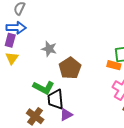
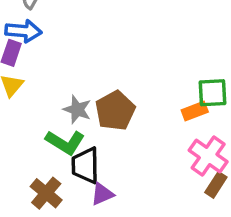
gray star: (49, 49) -> (77, 110), moved
orange rectangle: (114, 65) -> (195, 111), turned -40

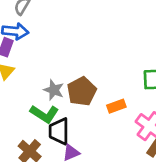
orange rectangle: (195, 111) -> (116, 106), moved

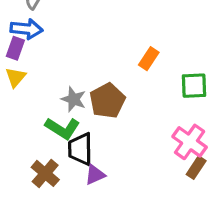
orange rectangle: (116, 106) -> (149, 59), moved, turned -36

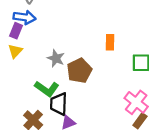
orange rectangle: (149, 59) -> (110, 42), turned -35
gray star: (74, 99) -> (56, 58), moved

